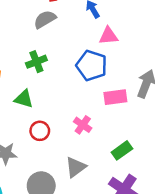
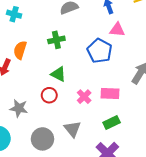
pink rectangle: (115, 97) -> (110, 94), moved
green triangle: (24, 99) -> (58, 74), moved
gray triangle: (76, 167) -> (72, 129), turned -42

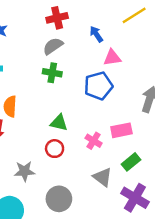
green cross: (56, 40) -> (52, 73), moved, turned 35
blue pentagon: (100, 51) -> (98, 86), turned -30
gray triangle: (72, 129) -> (102, 177), moved

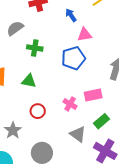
gray semicircle: (53, 46) -> (15, 28), moved
green triangle: (59, 123) -> (29, 81), moved
gray star: (24, 171) -> (13, 130), turned -30

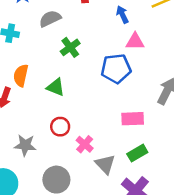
green cross: (35, 48) -> (70, 47), turned 35
pink cross: (70, 104) -> (85, 144), moved
gray star: (13, 130) -> (25, 145), turned 30

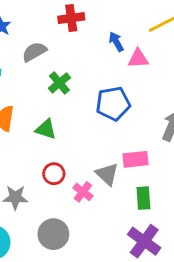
pink triangle: (135, 42) -> (138, 59), moved
green rectangle: (137, 153) -> (143, 198), turned -60
gray triangle: (105, 164) -> (107, 174), moved

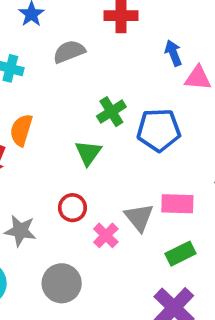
green cross: (59, 83) -> (111, 112), moved
green triangle: (46, 129) -> (88, 153), moved, turned 40
green rectangle: (143, 198) -> (181, 254), turned 60

